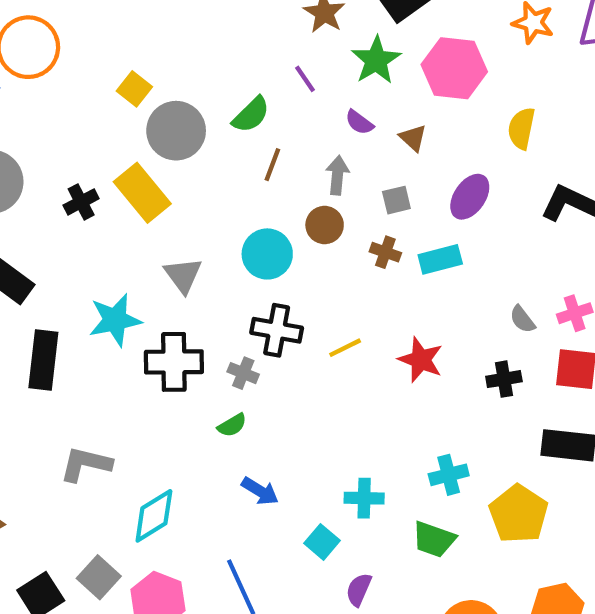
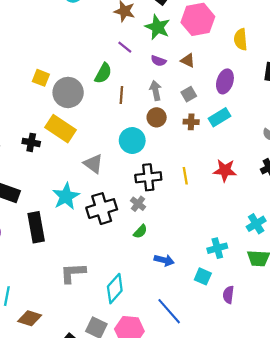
black cross: (81, 202) -> (31, 142), turned -35
yellow line: (345, 348) -> (185, 176), turned -56
gray cross: (243, 373) -> (138, 204), turned 32

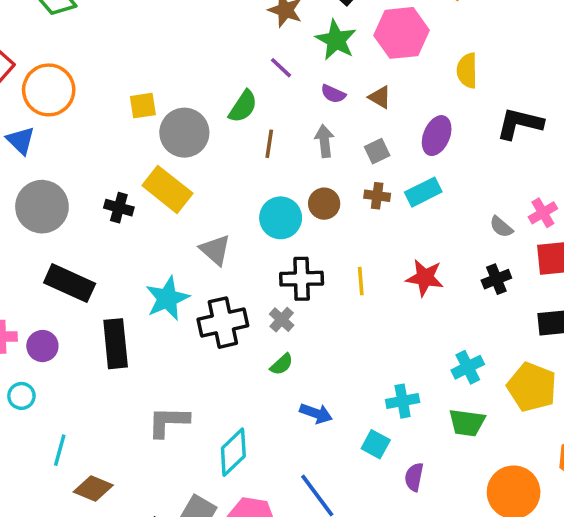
yellow square: (41, 78) -> (143, 106), turned -35
brown circle: (157, 117) -> (324, 204), moved

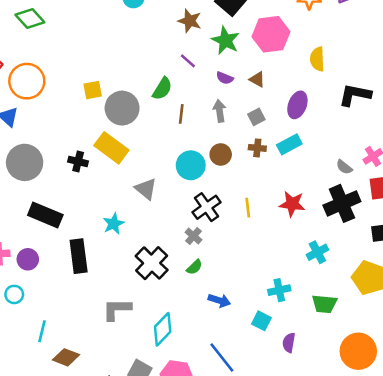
black cross: (302, 279) -> (207, 207), turned -32
black cross: (496, 279) -> (342, 203), size x1.8
cyan star: (167, 298) -> (114, 224), size x0.7
black cross: (223, 323) -> (152, 263), moved, turned -32
cyan cross: (468, 367) -> (317, 252), moved

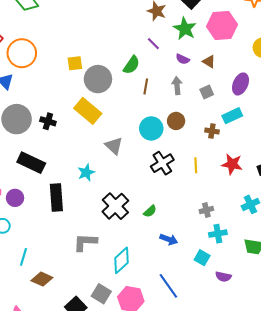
brown cross: (257, 148) -> (212, 131), moved
black cross: (78, 162) -> (48, 121), moved
gray cross: (193, 236) -> (206, 210), moved, turned 32
purple semicircle: (289, 343) -> (223, 277), turned -91

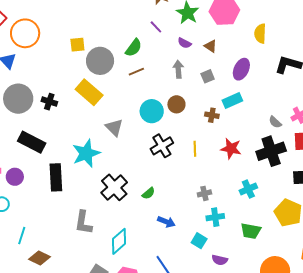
brown line: (146, 86) -> (136, 72), moved, turned 56
cyan star: (86, 173) -> (86, 153), size x1.6
gray L-shape: (85, 242) -> (83, 222), turned -85

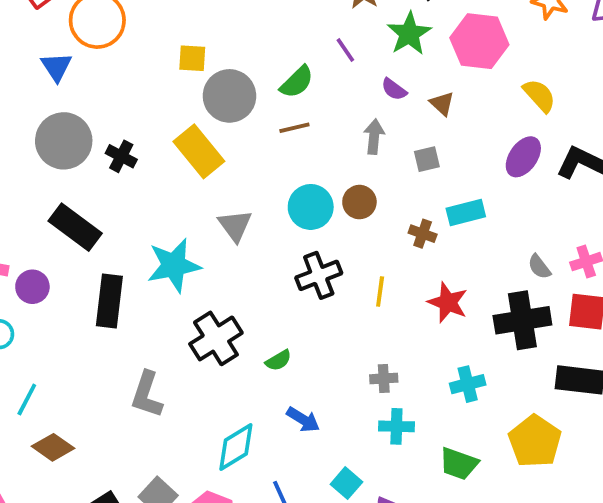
yellow semicircle: (260, 34) -> (539, 95), turned 126
purple ellipse: (241, 69) -> (523, 157), moved
cyan diamond: (119, 241) -> (236, 447), moved
cyan square: (199, 241) -> (346, 483), moved

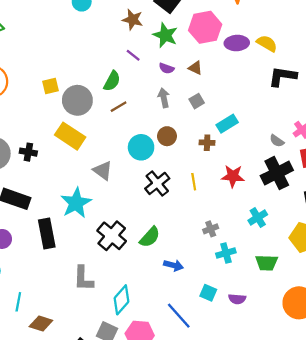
yellow semicircle: (539, 95) -> (267, 43), moved
purple ellipse: (523, 157) -> (237, 43), moved, turned 70
green semicircle: (278, 360) -> (150, 237), size x1.5
cyan diamond: (236, 447) -> (121, 300), moved

